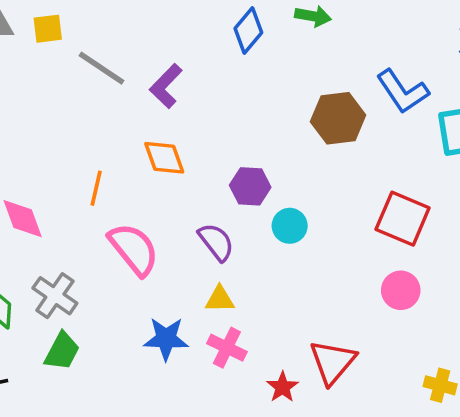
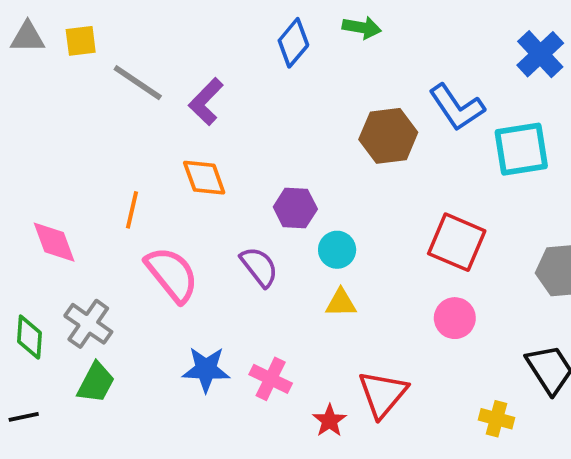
yellow triangle: (220, 299) -> (341, 303), moved

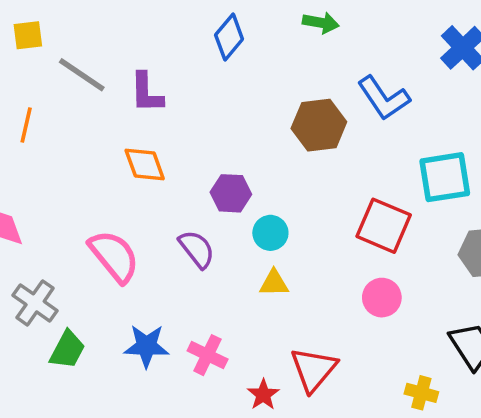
green arrow: (362, 28) -> (321, 23), moved
purple L-shape: (206, 102) -> (146, 93), turned -45
cyan square: (521, 149) -> (445, 177), moved
orange line: (132, 210) -> (26, 125), moved
green trapezoid: (96, 383) -> (67, 350), moved

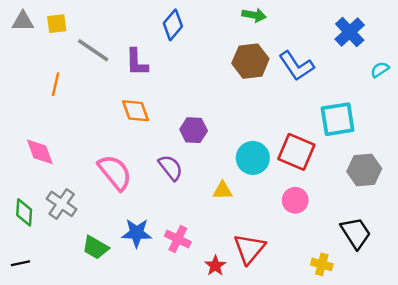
blue diamond: (229, 37) -> (173, 25), moved
brown hexagon: (319, 125) -> (250, 61), moved
cyan circle: (270, 233) -> (253, 158), moved, size x1.4
green trapezoid: (67, 350) -> (96, 247), moved, turned 92

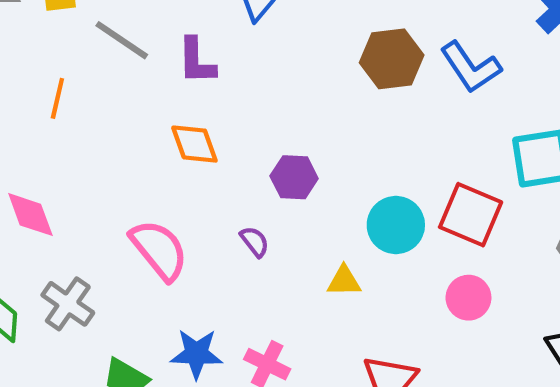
purple semicircle: (171, 168) -> (255, 242), size x0.7

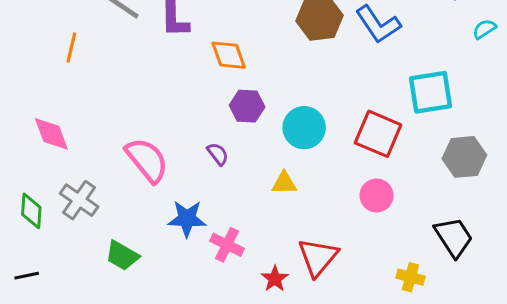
orange diamond: (194, 144) -> (229, 55), moved
cyan circle: (396, 225) -> (304, 128), moved
blue star: (197, 354) -> (187, 219), moved

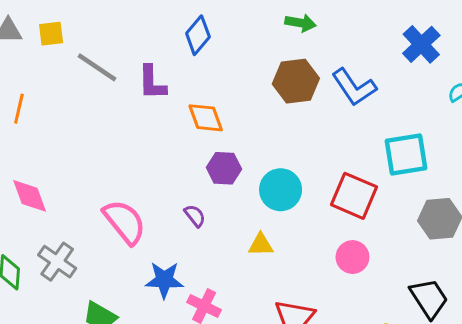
orange line: (71, 48) -> (19, 109), moved

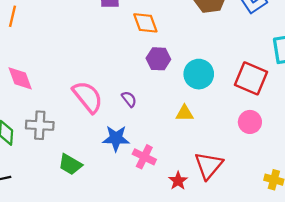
purple semicircle: (195, 216) -> (129, 99), moved
gray cross: (57, 262) -> (40, 125), turned -32

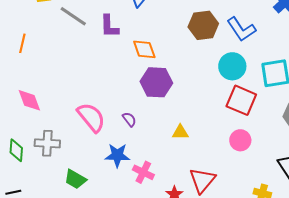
purple hexagon: (158, 59) -> (156, 82), size x1.4
cyan circle: (199, 74) -> (232, 66), moved

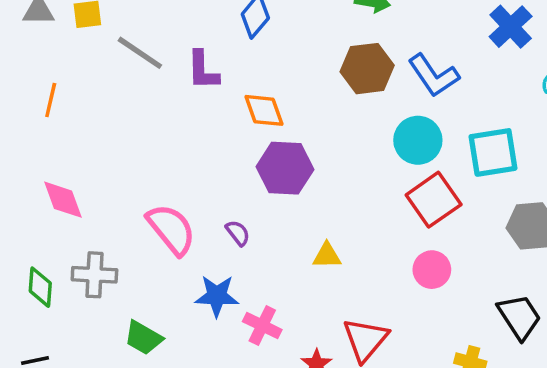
red square: (241, 100) -> (434, 200), turned 32

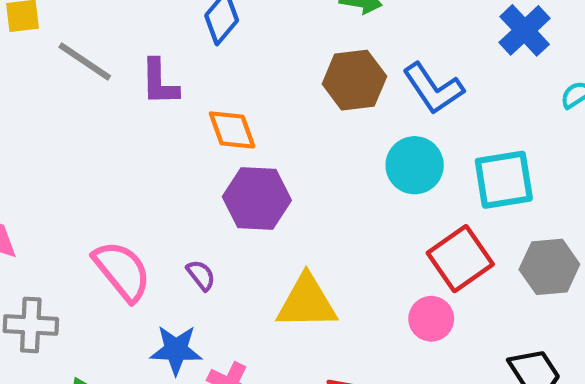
red square: (434, 200) -> (460, 259), moved
yellow triangle: (327, 256) -> (307, 302), size x1.8

